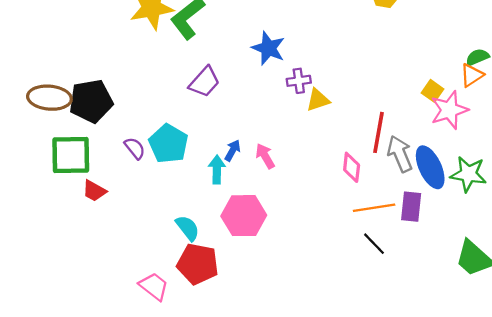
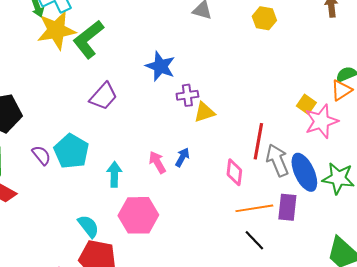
blue arrow: (232, 150) -> (182, 157), moved

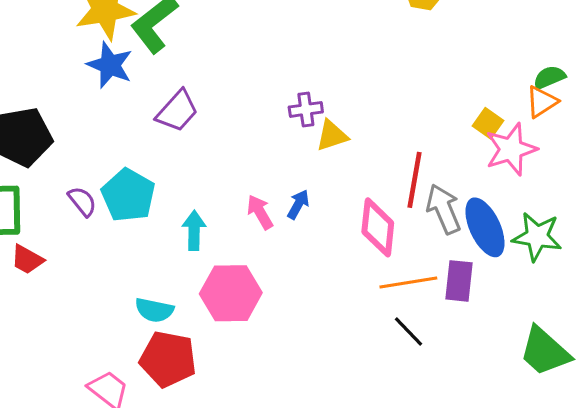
blue star: (160, 66) -> (110, 65), moved
pink diamond: (234, 172) -> (378, 227), size x1.4
cyan semicircle: (88, 226) -> (154, 310), turned 140

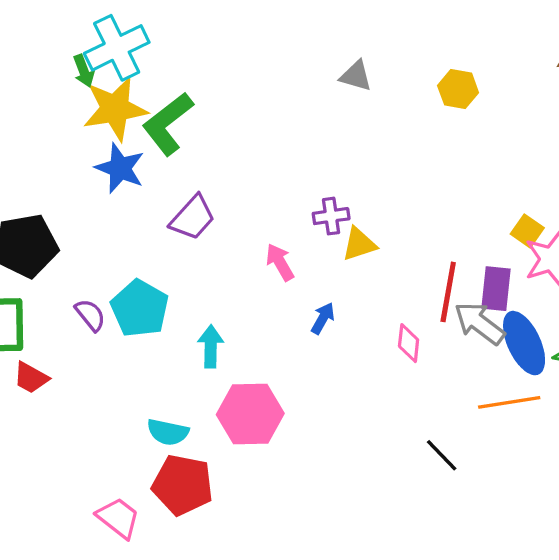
gray arrow: (444, 209) -> (480, 323), turned -30
pink arrow: (260, 212) -> (280, 262), moved
pink diamond: (378, 227) -> (409, 343), size x0.6
purple rectangle: (459, 281) -> (496, 289), moved
orange line: (408, 282) -> (509, 402), moved

